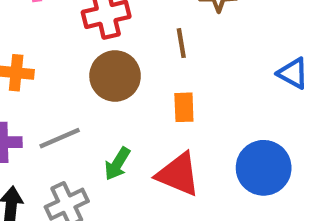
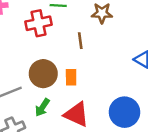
brown circle: (115, 76) -> (43, 74), moved
orange rectangle: (184, 107) -> (71, 77), moved

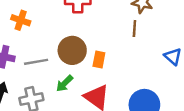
brown line: (80, 41) -> (134, 28), moved

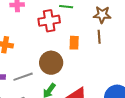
orange rectangle: (99, 60) -> (74, 43), moved

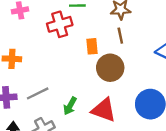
brown circle: (51, 63) -> (110, 68), moved

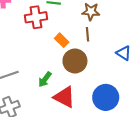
orange rectangle: (92, 46) -> (62, 40), turned -48
green arrow: (70, 106) -> (45, 79), moved

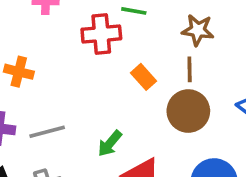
brown circle: (75, 61) -> (188, 111), moved

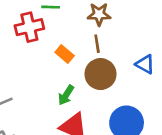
green arrow: (110, 144) -> (66, 95), moved

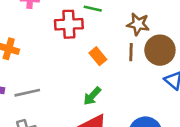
brown circle: (101, 74) -> (160, 50), moved

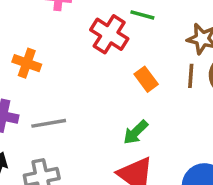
red cross: (69, 24) -> (109, 34), turned 32

